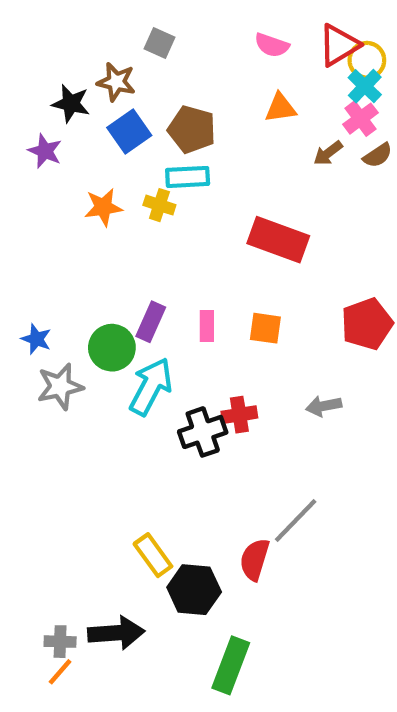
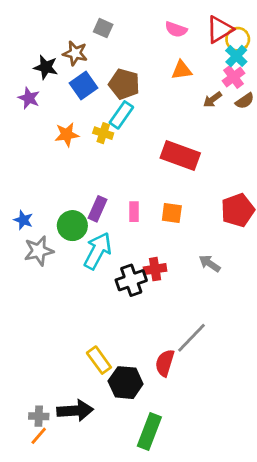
cyan rectangle: (188, 177) -> (121, 115), turned -52
gray arrow: (324, 406) -> (210, 263), turned 45

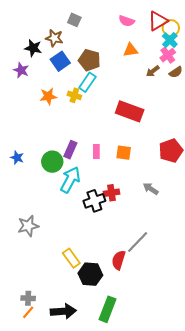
gray star: (39, 251) -> (28, 226), moved
black arrow: (75, 411) -> (63, 311), moved

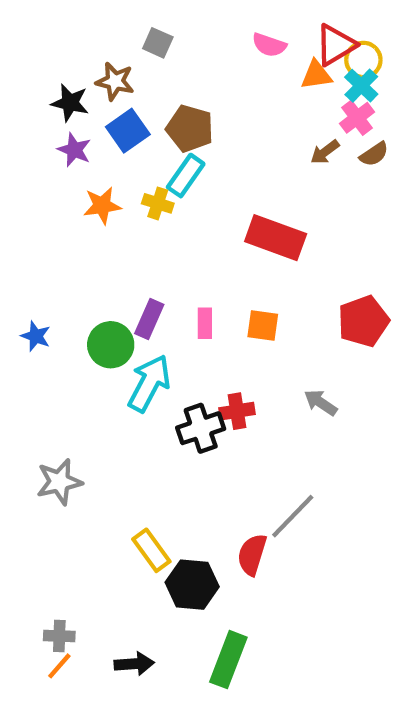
orange triangle: (131, 50) -> (316, 75), moved
purple star: (21, 70) -> (74, 150), moved
black arrow: (63, 311) -> (134, 664), size x0.7

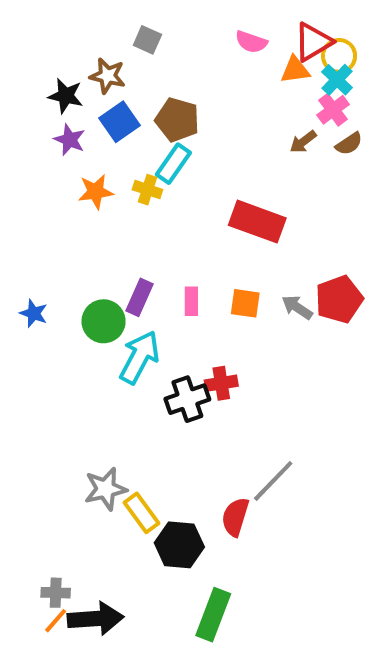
gray arrow: (321, 403) -> (297, 307), moved
gray star: (59, 482) -> (106, 489), moved
black arrow: (134, 664) -> (96, 619), moved, size x1.5

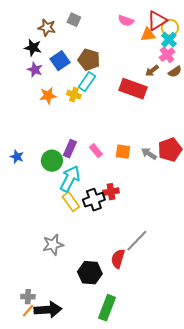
brown star: (108, 76) -> (47, 28), moved
red rectangle: (257, 222) -> (133, 89), moved
pink rectangle: (191, 301) -> (96, 151), turned -40
yellow rectangle: (141, 513) -> (71, 202), moved

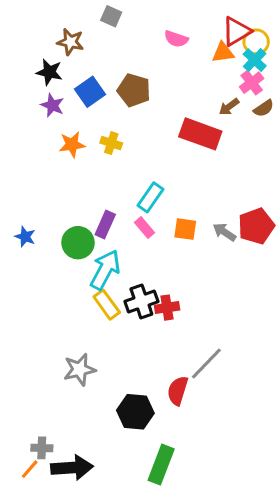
gray square: (74, 20) -> (111, 16), moved
pink semicircle: (126, 21) -> (176, 39), moved
cyan rectangle: (87, 82) -> (150, 197), moved
red cross: (111, 192) -> (167, 308), moved
orange line: (28, 311) -> (30, 469), moved

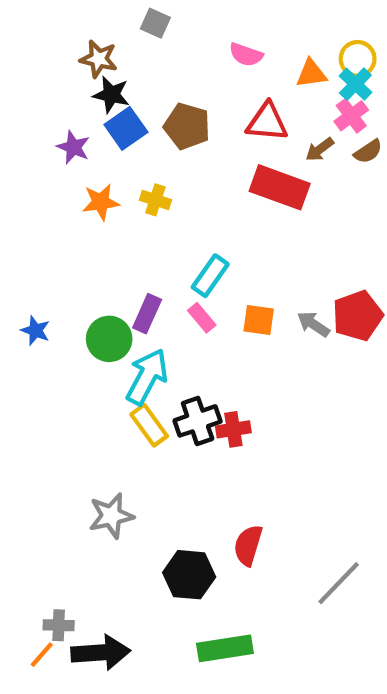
red triangle: (237, 31) -> (267, 122), moved, turned 36
black star: (49, 72) -> (111, 95), moved
gray line: (206, 363) -> (339, 583), moved
green rectangle: (161, 465) -> (225, 648), turned 60

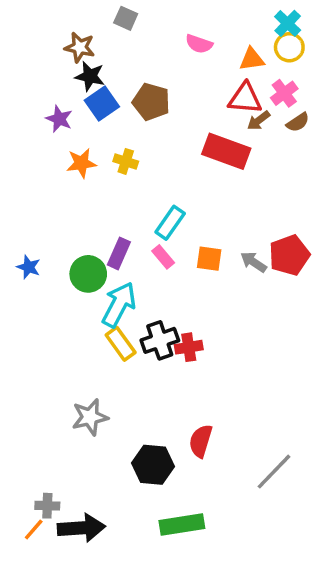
cyan cross: (355, 84) -> (288, 23), moved
red triangle: (267, 122) -> (245, 98), moved

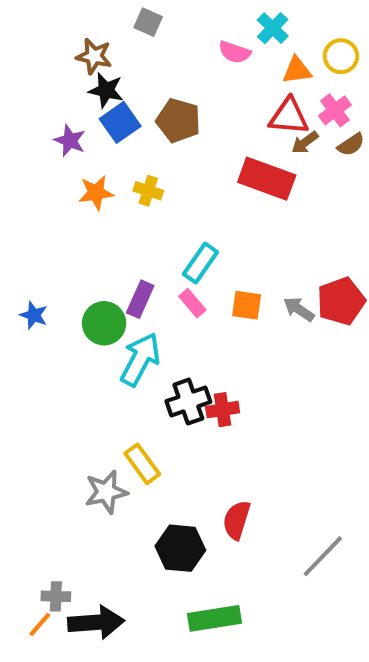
cyan cross: (288, 23) -> (273, 28), moved
yellow rectangle: (121, 344) -> (142, 464), moved

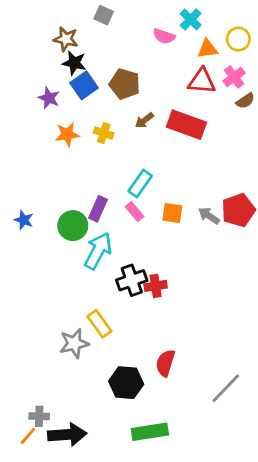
brown arrow: (305, 143) -> (144, 120), moved

